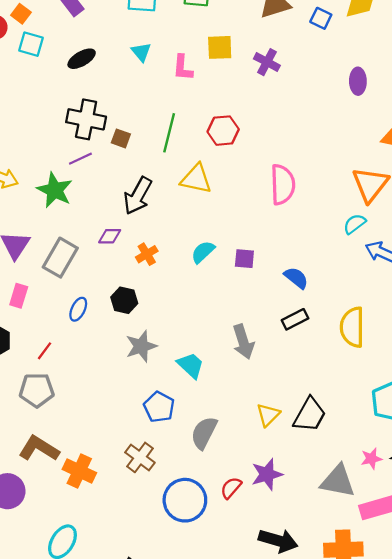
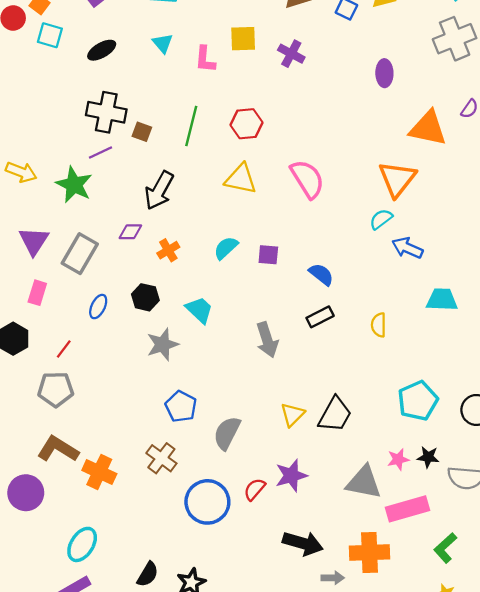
yellow triangle: (196, 179) -> (241, 179), moved
pink semicircle: (283, 185) -> (307, 179), turned -30
yellow semicircle: (352, 327) -> (379, 325), size x0.6
cyan trapezoid: (191, 365) -> (199, 310), moved

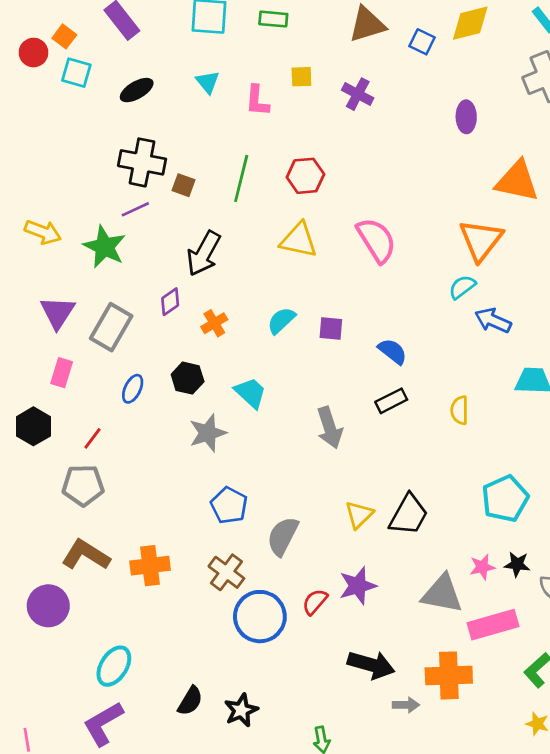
yellow square: (243, 39) -> (301, 77), size x0.7
purple diamond: (130, 232) -> (170, 302), turned -35
brown cross: (161, 458) -> (226, 572), moved
orange cross: (99, 472) -> (150, 566), moved, turned -32

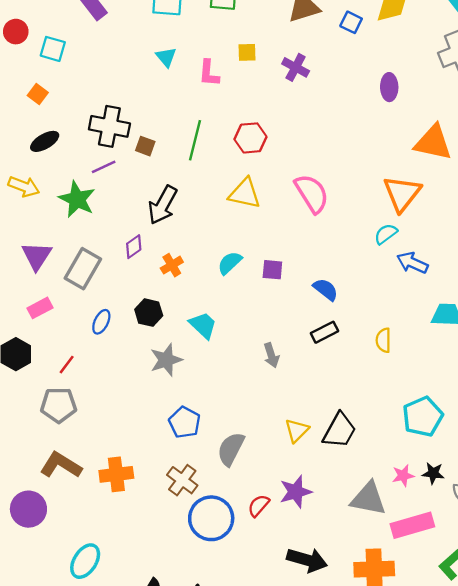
orange square: (64, 36) -> (38, 94), moved
black ellipse: (137, 90) -> (45, 141), moved
pink rectangle: (62, 373) -> (40, 308), turned 45
gray arrow: (330, 428) -> (271, 355), size x0.7

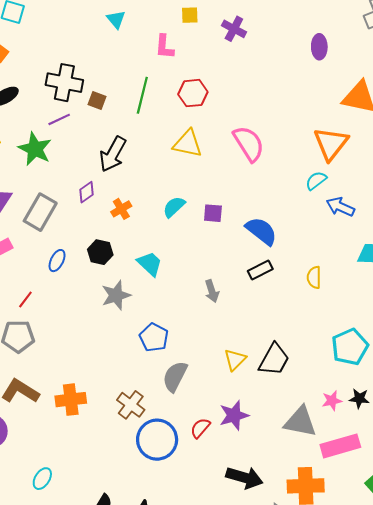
pink L-shape: (209, 73) -> (164, 47), moved
blue semicircle: (326, 289) -> (261, 231), size x1.4
blue pentagon: (185, 422) -> (154, 337), moved
cyan ellipse: (85, 561) -> (42, 479), size x0.7

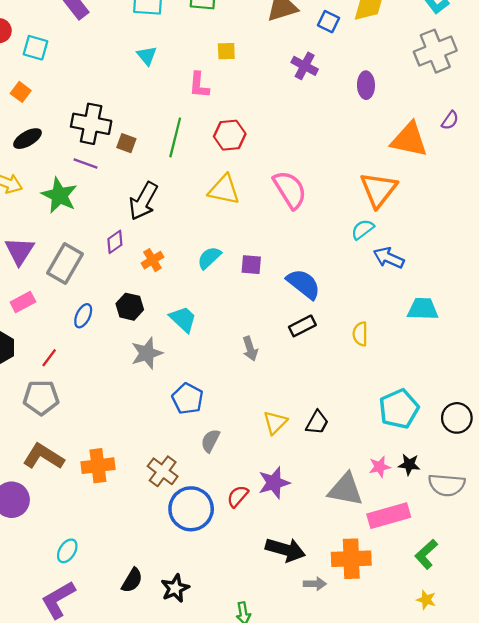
purple cross: (234, 29) -> (305, 66), moved
purple line: (59, 119) -> (85, 164), turned 45
black trapezoid: (274, 360) -> (317, 422), size x0.7
gray semicircle: (175, 376) -> (210, 441), size x0.7

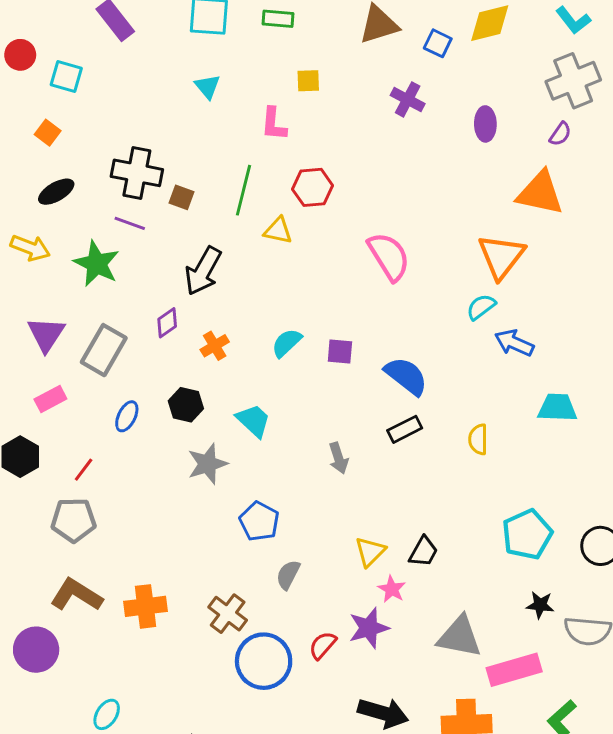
purple semicircle: (450, 120) -> (560, 134), moved
yellow triangle: (224, 190) -> (278, 231), moved, size x0.7
pink star: (380, 467) -> (392, 589), moved, turned -30

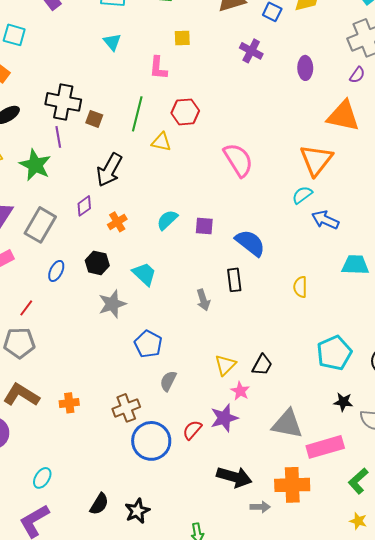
purple line: (130, 223) -> (58, 137), turned 60
black rectangle: (405, 429) -> (234, 280), moved, turned -70
orange cross: (146, 606) -> (69, 403), size x0.7
brown cross: (228, 614) -> (126, 408), turned 32

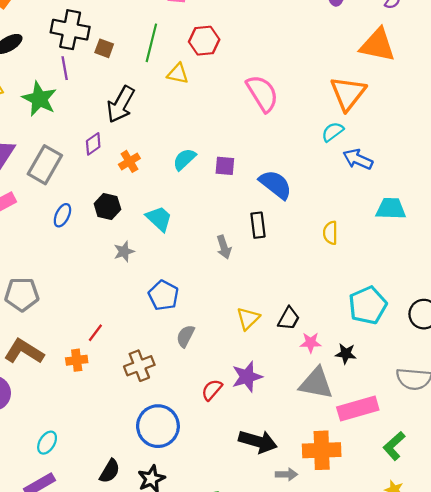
gray star: (112, 304) -> (124, 251), size x0.7
red line: (26, 308) -> (95, 333), moved
pink star: (240, 391) -> (311, 343), moved, turned -30
black star: (343, 402) -> (346, 354), moved
blue circle: (151, 441) -> (158, 426), moved

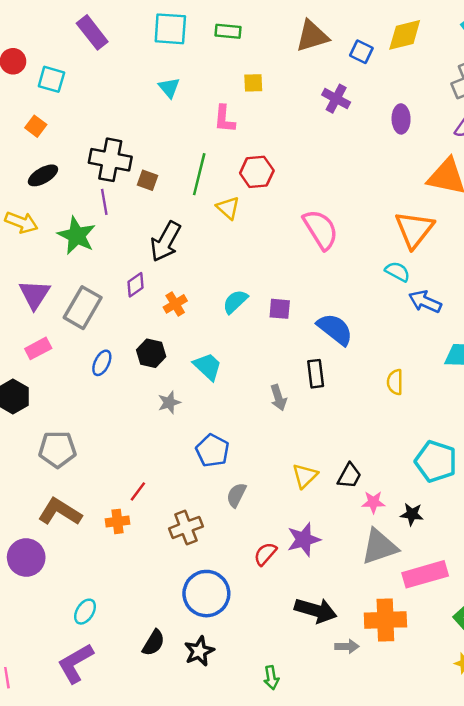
yellow triangle: (178, 74) -> (228, 208), turned 30
cyan semicircle: (333, 132) -> (397, 272), turned 65
cyan pentagon: (368, 305) -> (436, 461), turned -30
gray triangle: (316, 383) -> (379, 547), turned -30

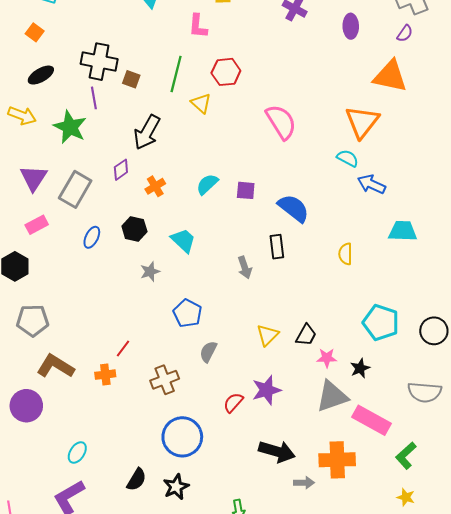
gray pentagon: (57, 449) -> (33, 320), moved
black star: (412, 514) -> (360, 368), turned -30
pink rectangle: (425, 574) -> (372, 420), turned 45

